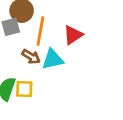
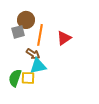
cyan triangle: (53, 59) -> (38, 66), moved

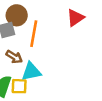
red triangle: (64, 38) -> (75, 18), moved
brown arrow: (33, 54) -> (14, 57), moved

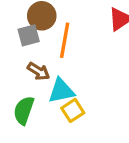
yellow square: (19, 86) -> (73, 110), moved, turned -35

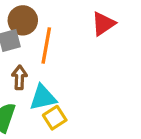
brown arrow: (38, 71) -> (19, 77), turned -120

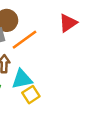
orange line: (46, 46) -> (25, 40), turned 44

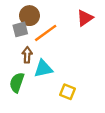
yellow square: (31, 95) -> (68, 92), moved, turned -35

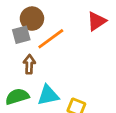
cyan triangle: (43, 69) -> (48, 95), moved
green semicircle: (17, 83) -> (17, 97), turned 54

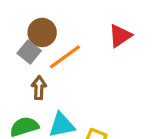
gray square: (21, 35) -> (29, 52), turned -36

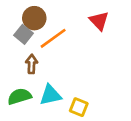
red triangle: (120, 36) -> (99, 21), turned -40

